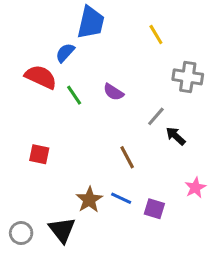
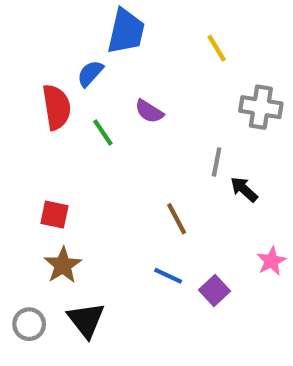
red semicircle: (41, 77) -> (56, 107), turned 56
purple semicircle: (113, 92) -> (149, 111), moved
gray line: (156, 116) -> (217, 162), turned -30
brown star: (89, 200) -> (63, 265), moved
purple square: (154, 209) -> (215, 290), turned 30

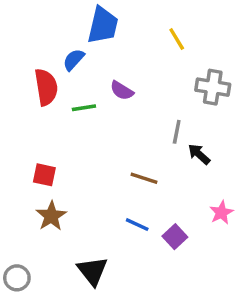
green line: (103, 132) -> (84, 108), turned -65
brown line: (177, 219) -> (144, 178), turned -44
black triangle: (86, 320) -> (92, 271), moved
gray circle: (29, 324) -> (17, 278), moved

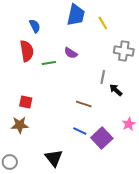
blue trapezoid: (103, 25) -> (76, 15), moved
blue semicircle: (74, 60) -> (35, 26), moved, turned 112
brown star: (51, 216) -> (20, 125), moved, turned 30
purple square: (175, 237) -> (102, 138), size x1.5

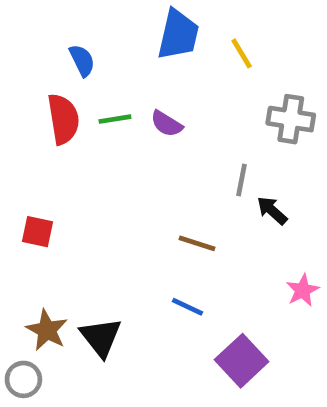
green line: (49, 63) -> (115, 119), moved
red square: (26, 102) -> (38, 232), moved
brown star: (20, 125) -> (47, 330), moved, turned 30
purple square: (102, 138) -> (242, 361), moved
black triangle: (54, 158) -> (101, 337), moved

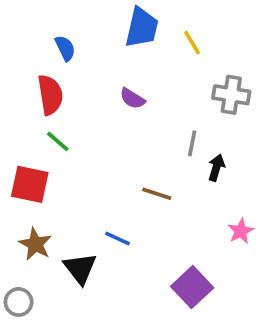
green line: (115, 119) -> (58, 141), moved, turned 50
black arrow: (272, 211) -> (216, 168), turned 65
red square: (38, 232) -> (30, 184), size x1.5
blue line: (188, 307) -> (117, 239), moved
brown star: (47, 330) -> (35, 244), moved

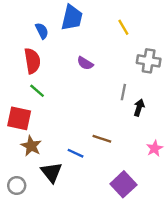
blue trapezoid: (142, 28) -> (72, 18), moved
brown line: (157, 194) -> (102, 139), moved
brown star: (35, 244) -> (31, 146), moved
gray circle: (19, 302) -> (17, 186), moved

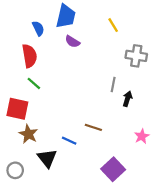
purple semicircle: (85, 63) -> (72, 42), moved

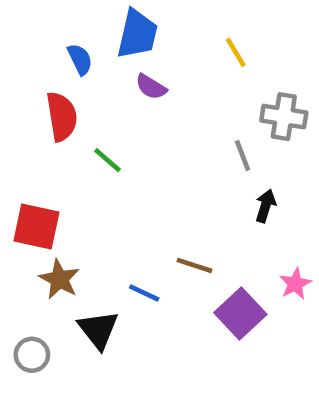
green line: (34, 83) -> (107, 160), moved
gray line: (113, 84) -> (243, 155), moved, turned -32
purple square: (113, 169) -> (240, 314), moved

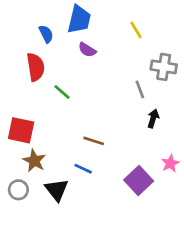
brown line: (194, 265) -> (94, 141), moved
gray circle: (32, 355) -> (18, 190), moved

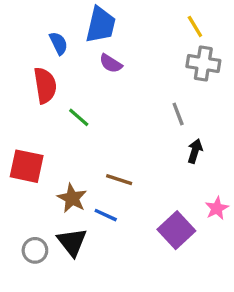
yellow line: (136, 30) -> (195, 26), moved
gray cross: (164, 67) -> (203, 64), moved
brown star: (34, 161) -> (72, 198), moved
gray circle: (18, 190) -> (35, 250), moved

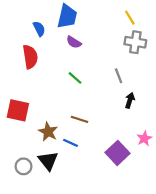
green line: (79, 117) -> (75, 78), moved

